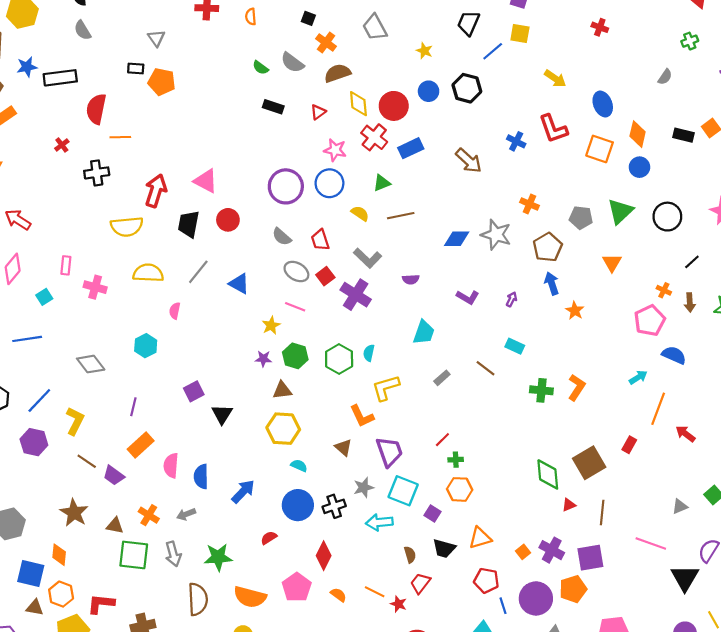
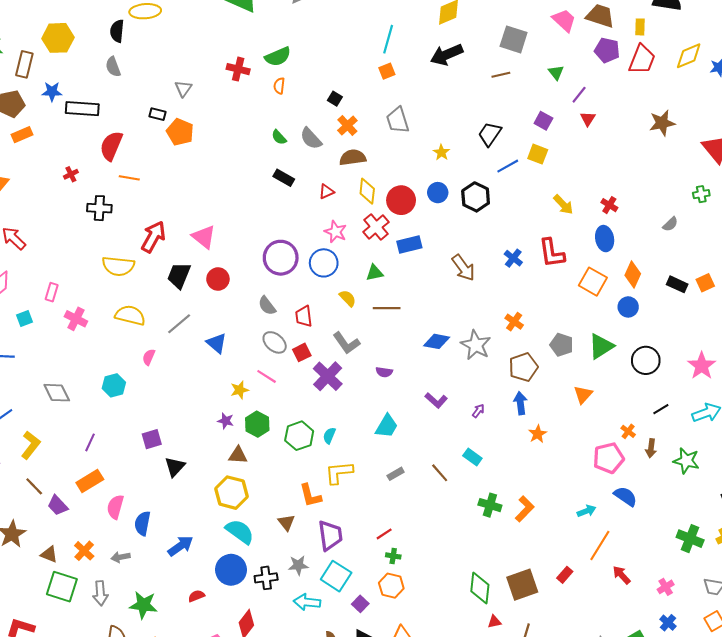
red cross: (600, 27) -> (609, 205), moved
cyan semicircle: (299, 466) -> (240, 532), size x1.8

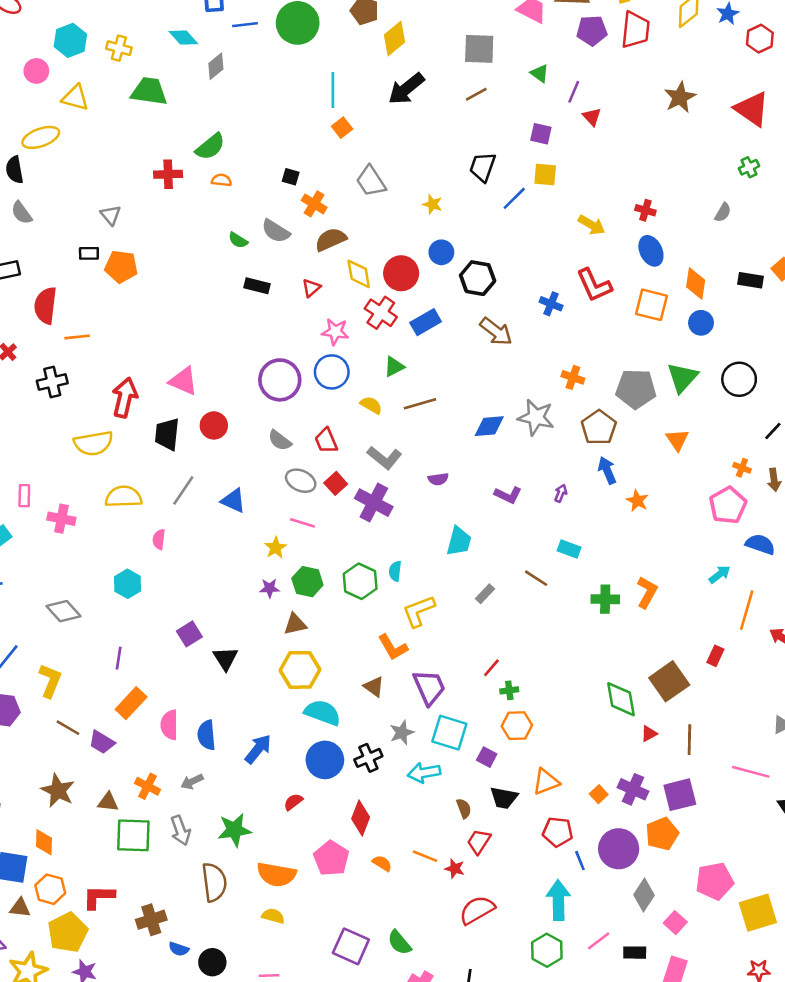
orange semicircle: (279, 86) -> (221, 180), turned 105
black hexagon: (476, 197) -> (478, 278), moved
gray pentagon: (562, 345) -> (636, 389), size x1.4

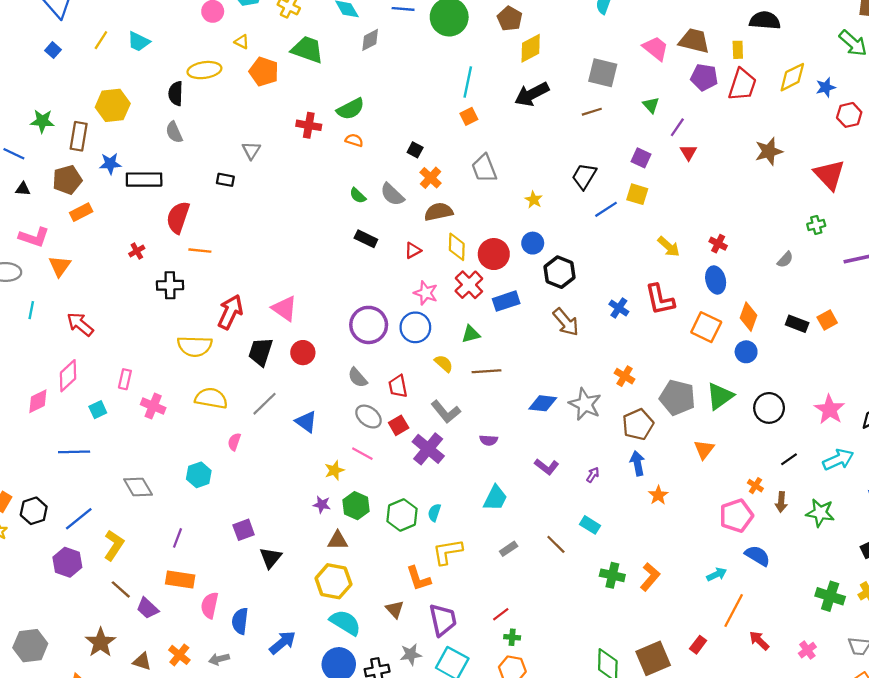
yellow triangle: (75, 98) -> (242, 42), size x0.6
orange pentagon: (121, 267) -> (264, 72), moved
orange rectangle: (131, 703) -> (180, 579), turned 44

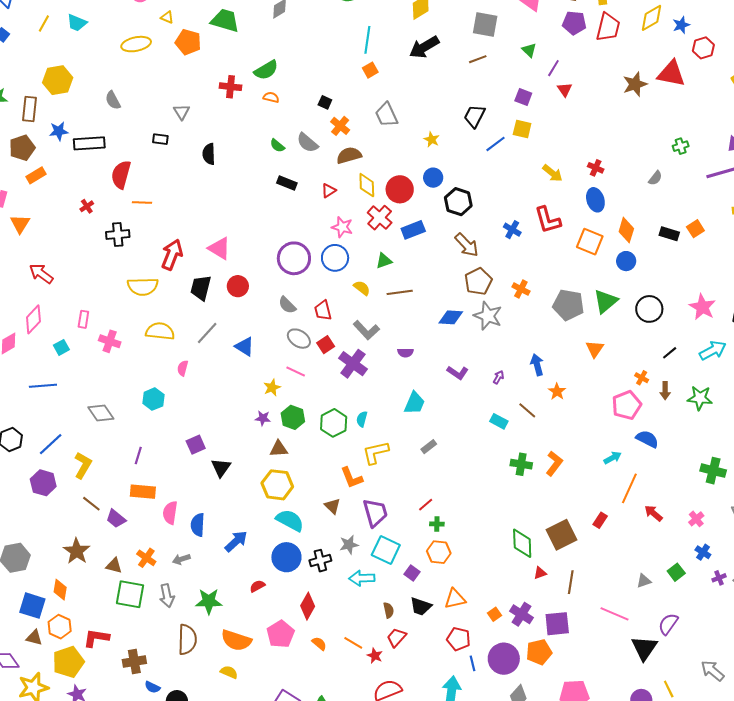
black semicircle: (176, 93) -> (209, 154), moved
red triangle: (829, 175) -> (671, 74), moved, turned -32
brown pentagon: (638, 424) -> (478, 281), moved
brown line: (556, 544) -> (527, 410), moved

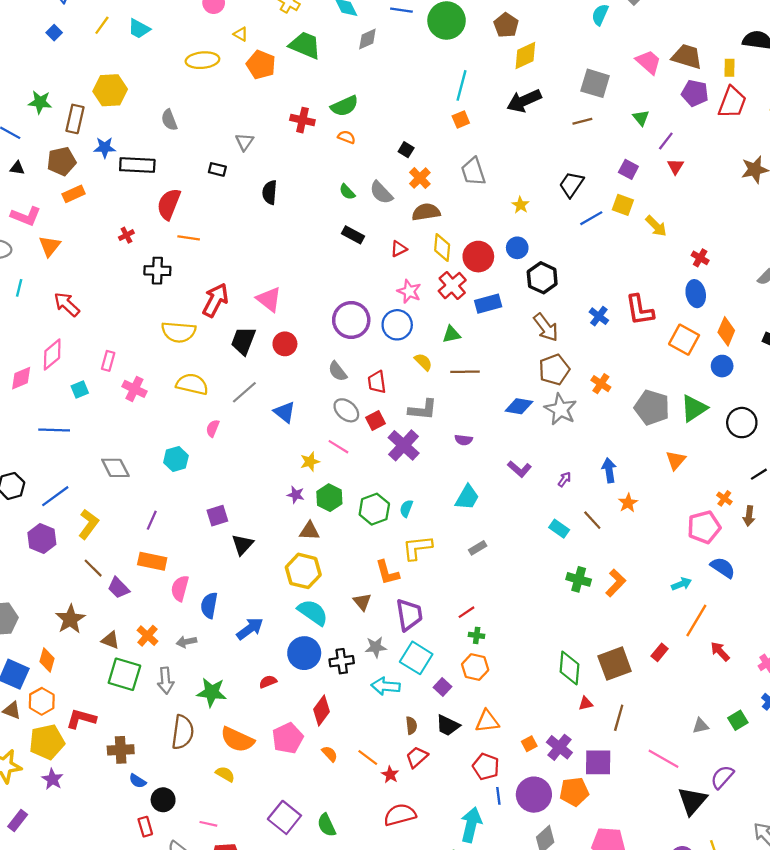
yellow arrow: (552, 173) -> (656, 226), moved
gray L-shape: (366, 330) -> (423, 410), turned -48

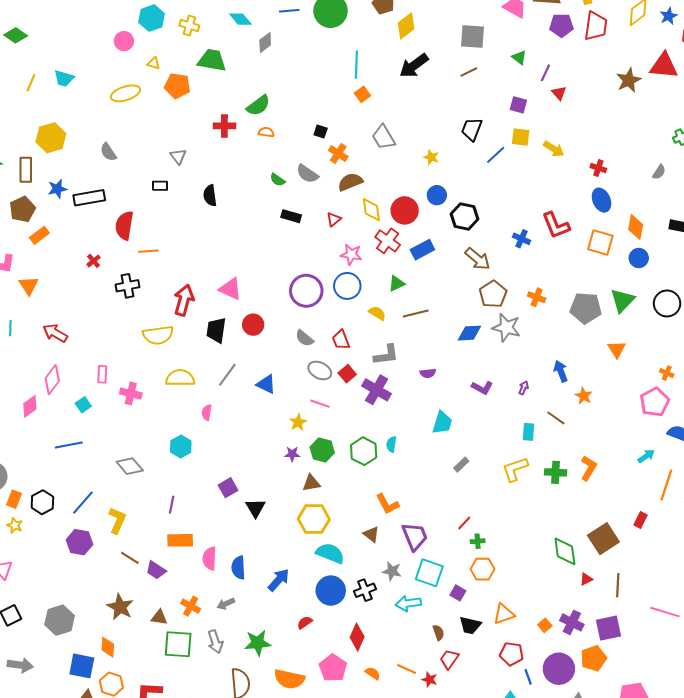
cyan rectangle: (559, 529) -> (529, 432), turned 72
yellow L-shape: (417, 548) -> (515, 469), moved
gray star: (376, 647) -> (392, 571), turned 30

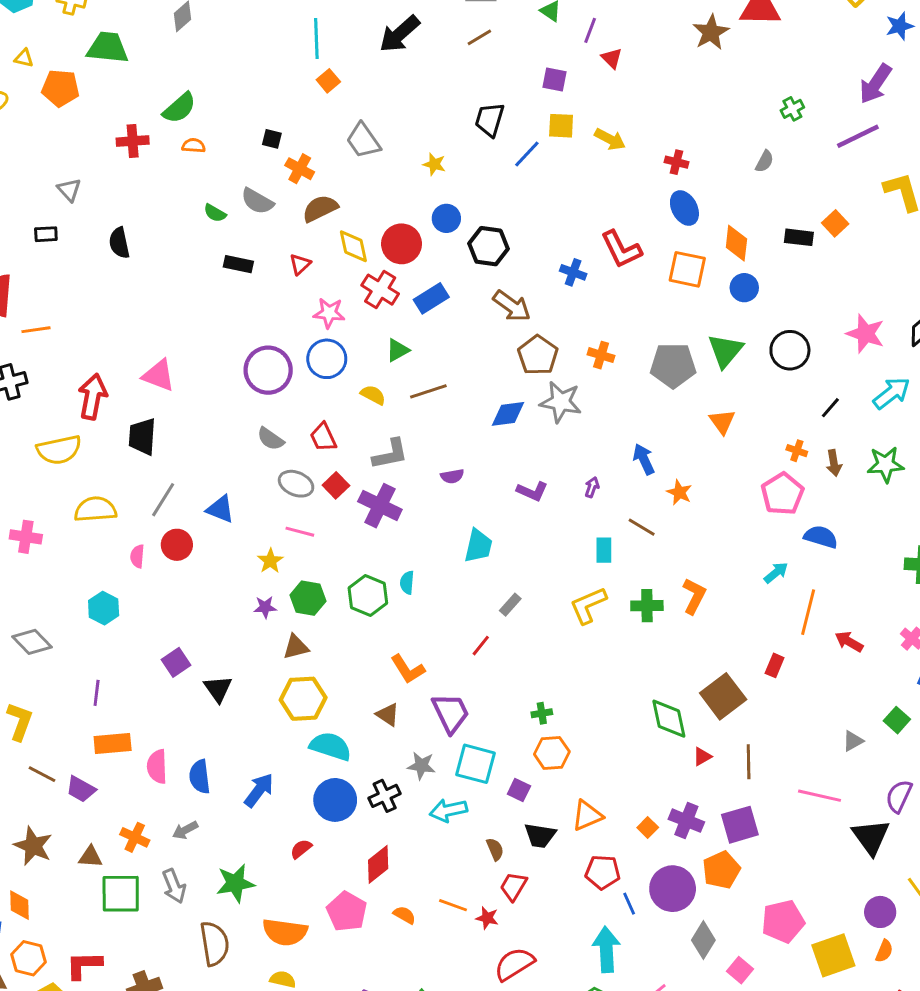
red circle: (253, 325) -> (177, 545), moved
red line: (464, 523) -> (481, 646), moved
red diamond: (357, 637) -> (378, 864), turned 32

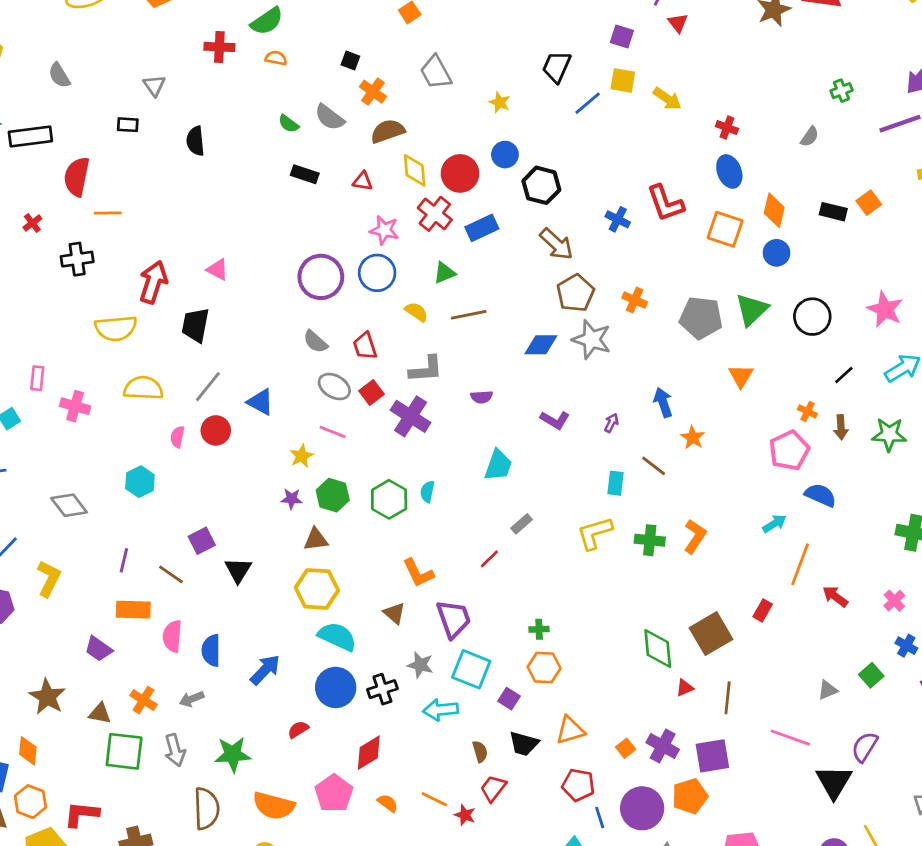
red triangle: (300, 264) -> (363, 181), turned 45
pink triangle: (159, 375) -> (218, 270), size x0.7
brown line: (42, 774) -> (171, 574), moved

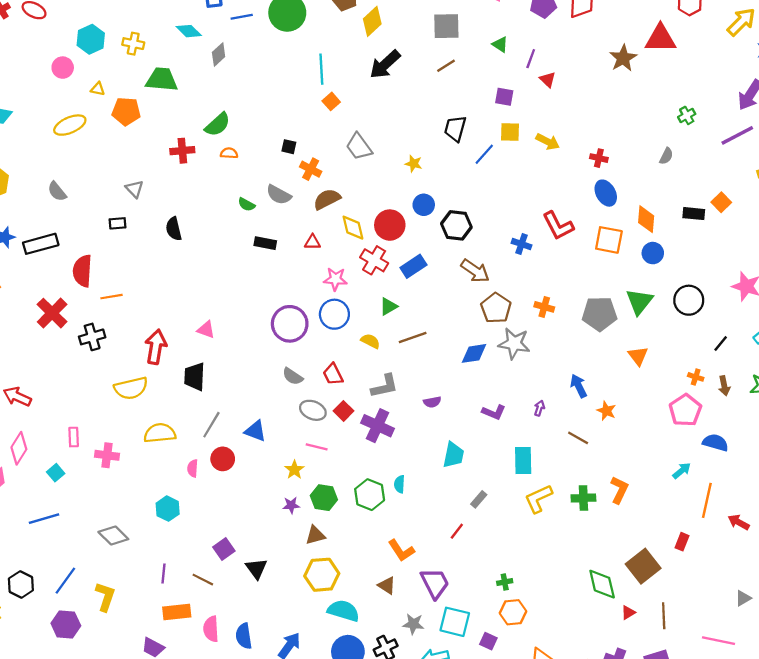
red cross: (32, 223) -> (52, 313), size x2.0
cyan rectangle: (615, 483) -> (523, 460), moved, size x1.4

